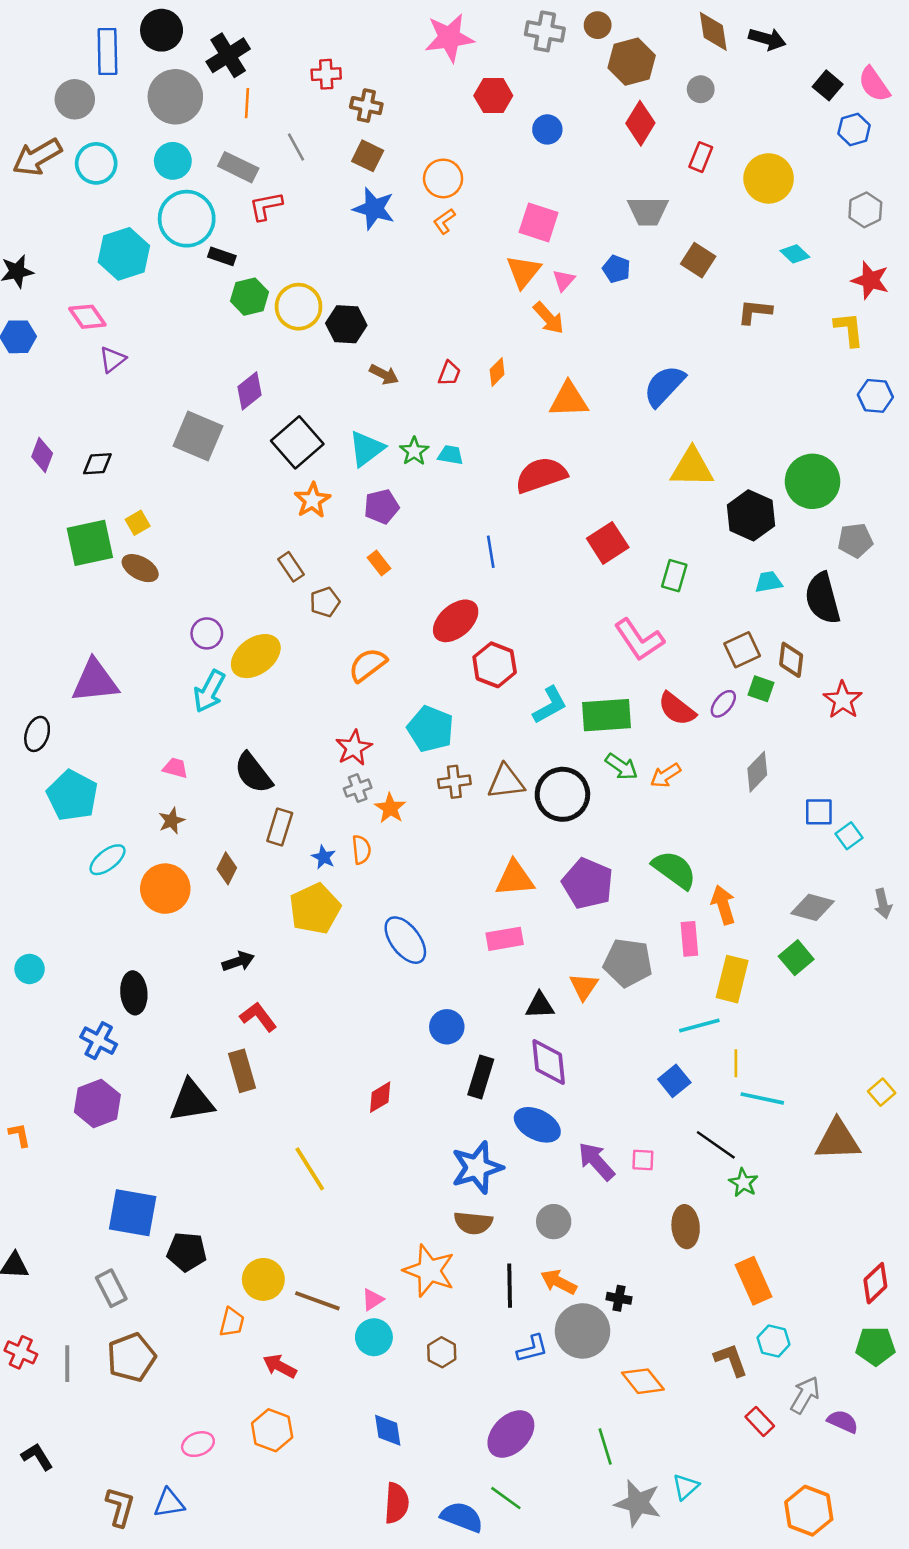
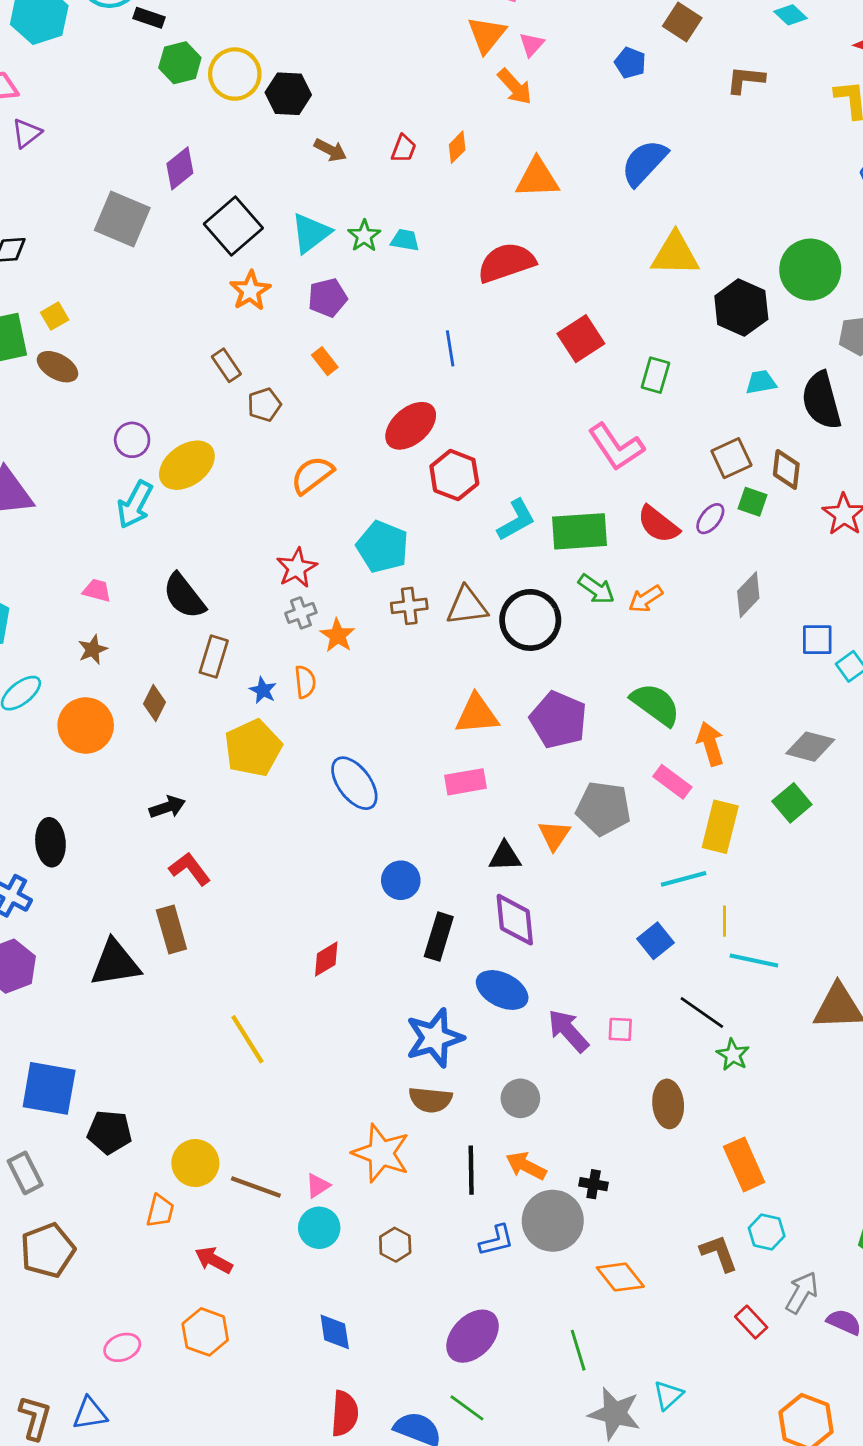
blue pentagon: (616, 269) -> (630, 63), moved
pink rectangle: (689, 939) -> (672, 782), turned -48

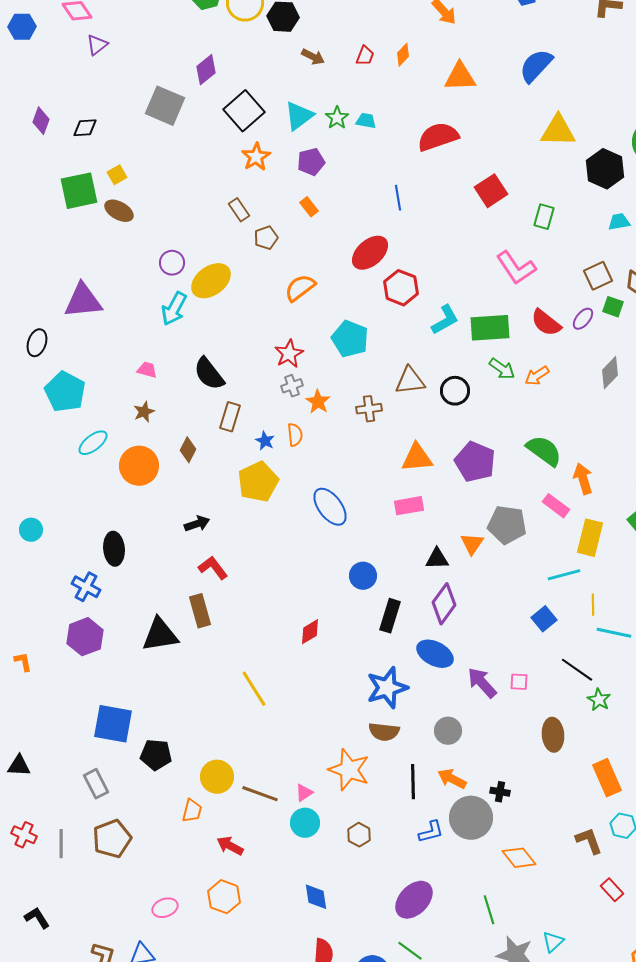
brown cross: (409, 606) -> (369, 409), moved
black circle: (530, 620) -> (455, 391), size x0.7
purple diamond: (515, 920) -> (444, 604), turned 42

